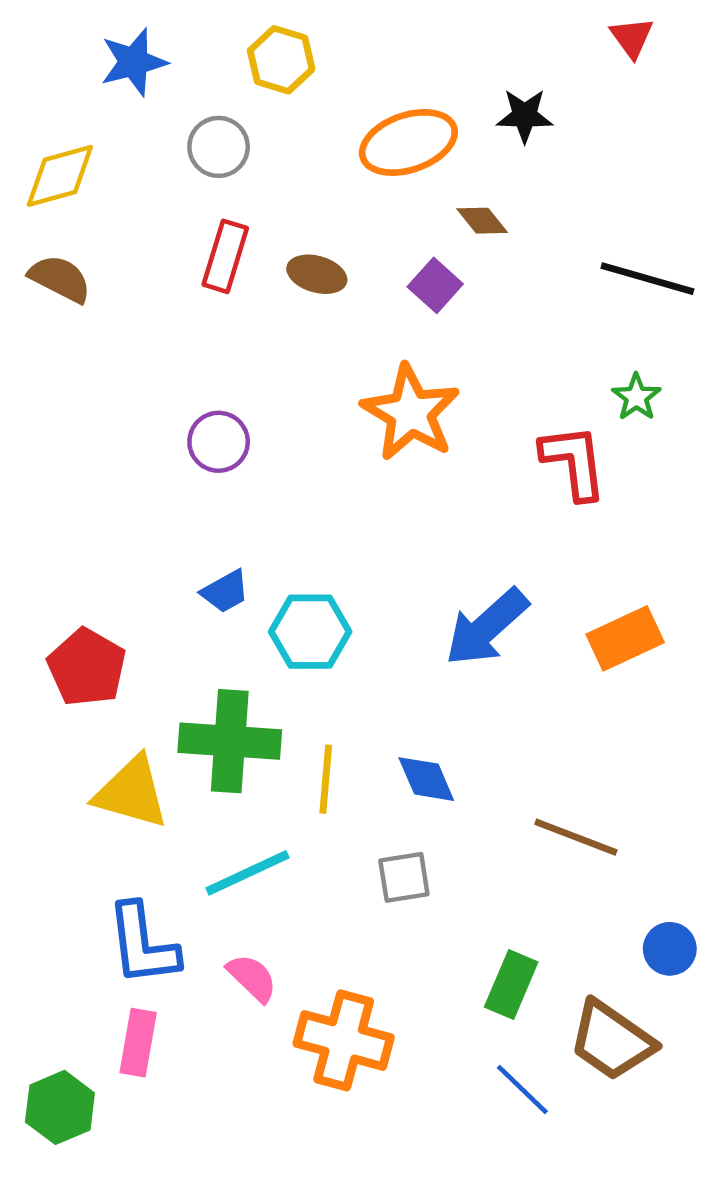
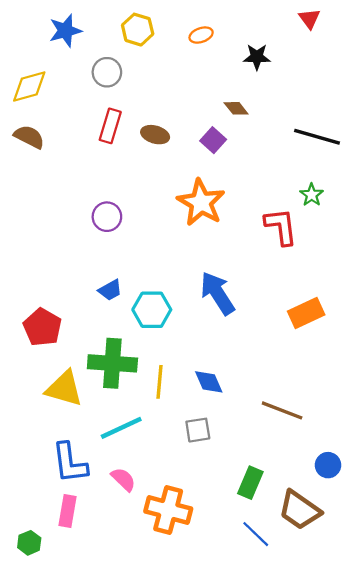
orange ellipse: (408, 142) -> (201, 35), moved, size x0.5
blue arrow: (487, 627) -> (217, 293), moved, turned 99
green hexagon: (60, 1107) -> (29, 543), size x0.7

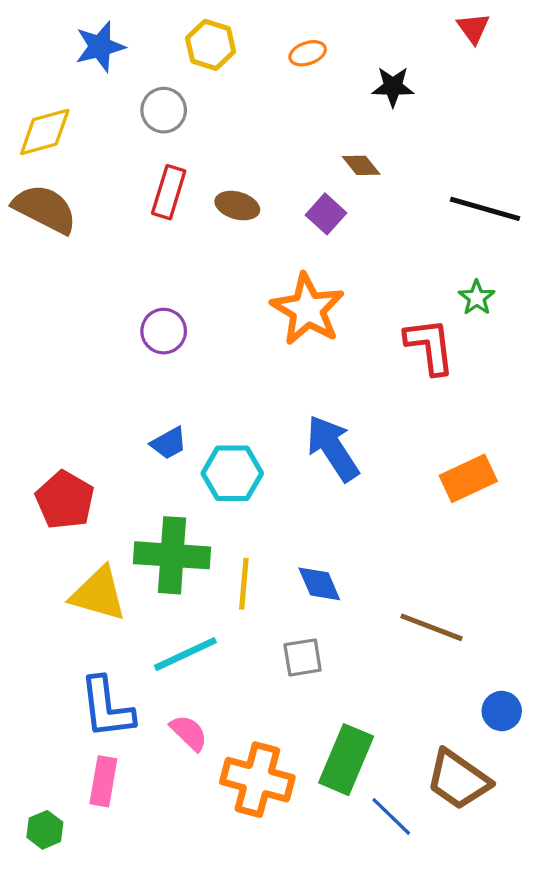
brown semicircle: (29, 137) -> (45, 209), size x1.4
green rectangle: (250, 483) -> (346, 760), moved, size x1.4

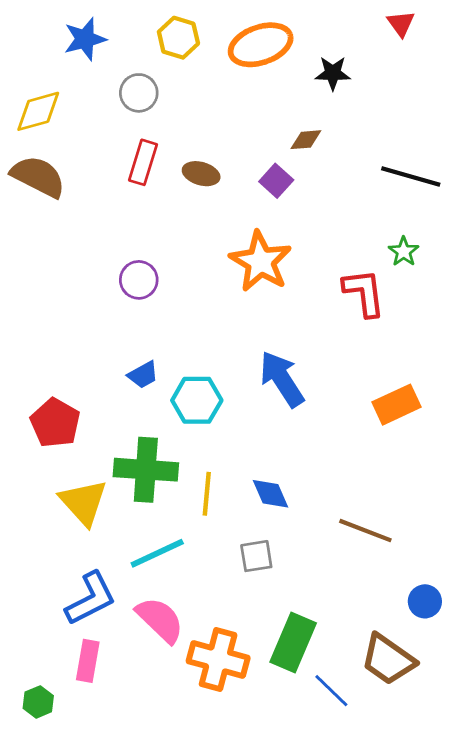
orange ellipse: (308, 53) -> (261, 45), size x2.0
brown diamond: (361, 165) -> (306, 140), turned -56
yellow triangle: (98, 594) -> (84, 502), turned 32
blue L-shape: (107, 708) -> (91, 599), turned -110
pink semicircle: (189, 733) -> (160, 620), size x1.5

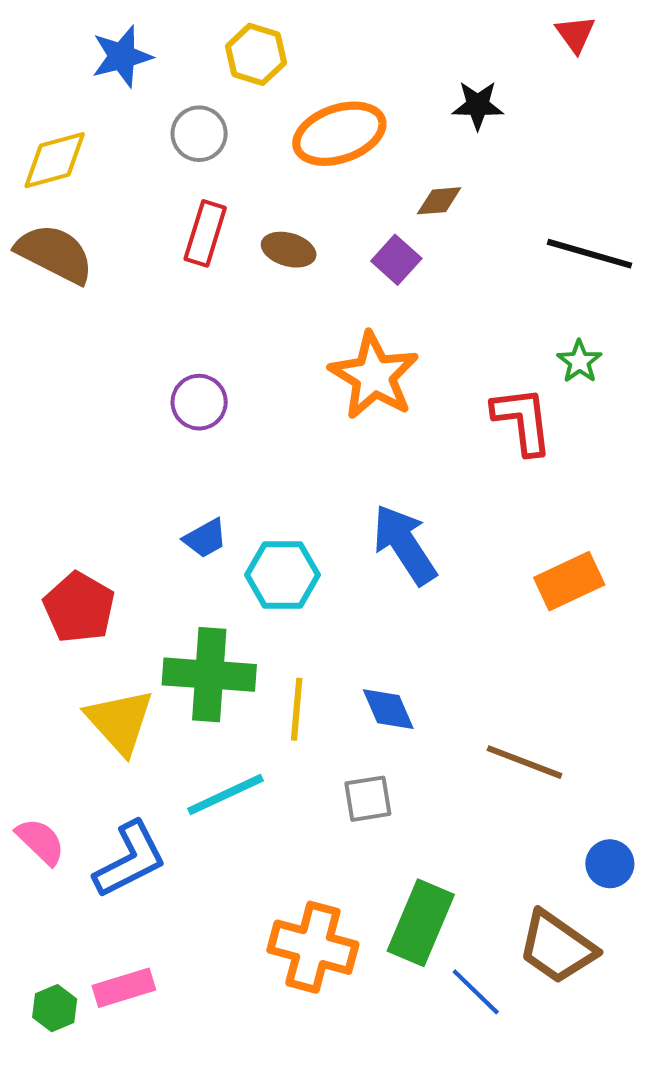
orange ellipse: (261, 45) -> (339, 134), moved
pink semicircle: (160, 620) -> (40, 841), moved, size x0.7
pink rectangle: (88, 661) -> (124, 988), moved, turned 63

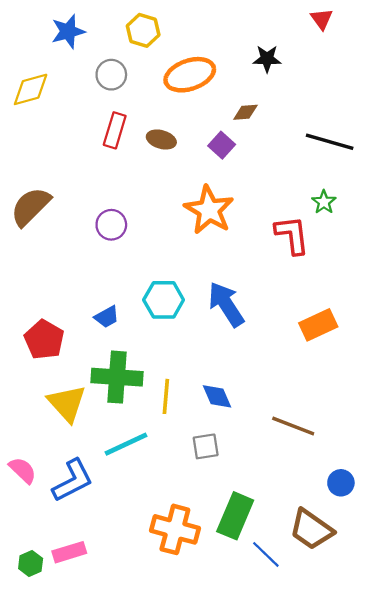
brown semicircle: (55, 254) -> (31, 207), moved, turned -72
blue trapezoid: (205, 538) -> (107, 317), moved
cyan hexagon: (282, 575) -> (164, 300), moved

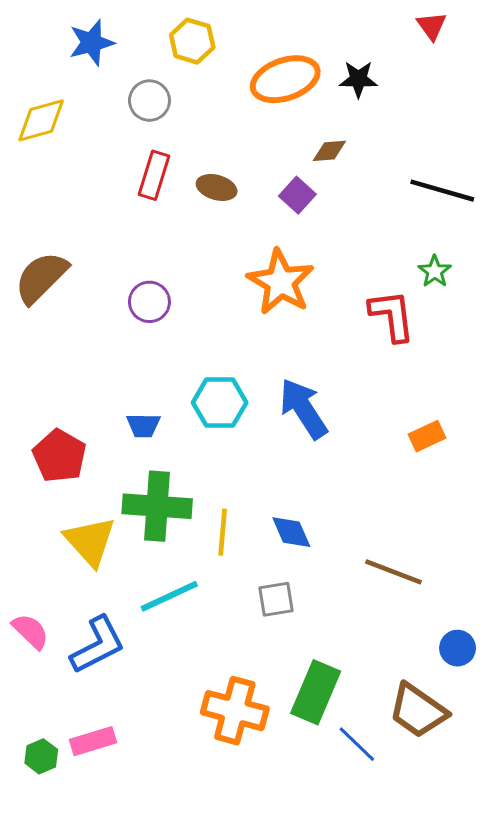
orange ellipse: (190, 75) -> (285, 79), moved
blue trapezoid: (107, 317) -> (143, 425), turned 30
orange rectangle: (318, 325) -> (427, 436), size x0.7

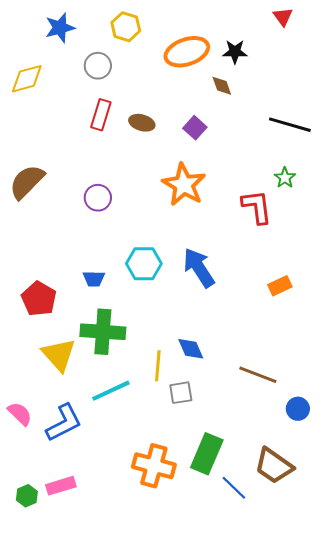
brown diamond: (329, 151) -> (222, 86), moved, turned 75
yellow line: (223, 532) -> (158, 366), moved
blue circle: (458, 648) -> (298, 409), moved

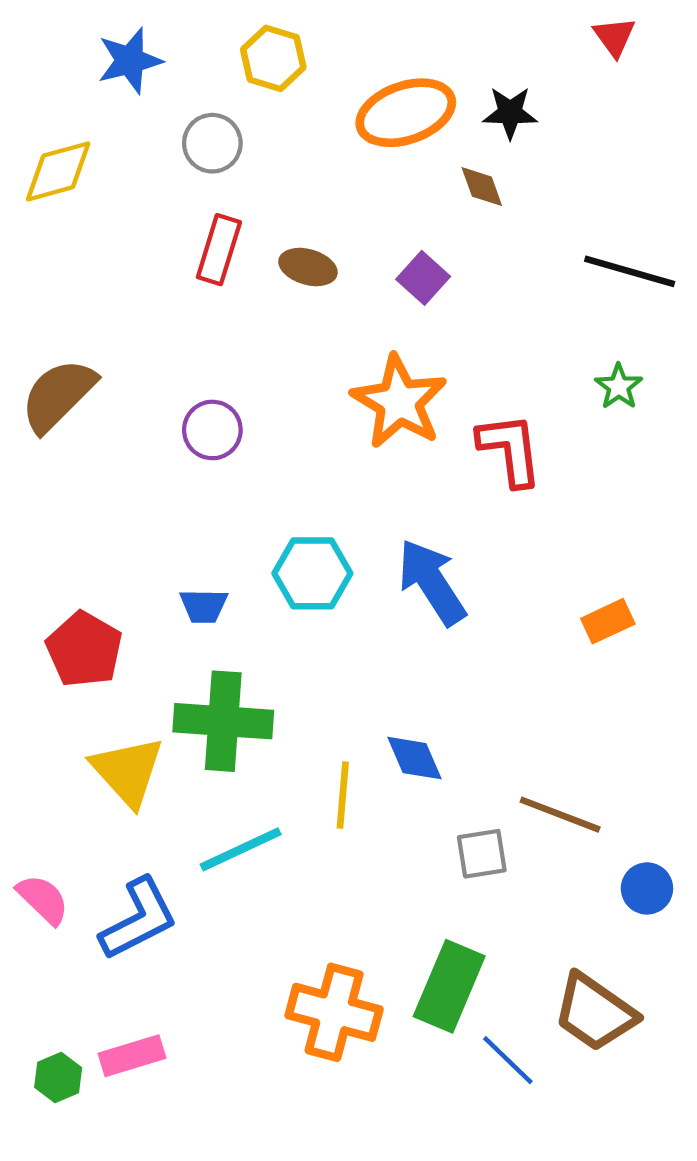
red L-shape: (257, 207) -> (510, 450), moved
gray square: (181, 393) -> (482, 854), moved

